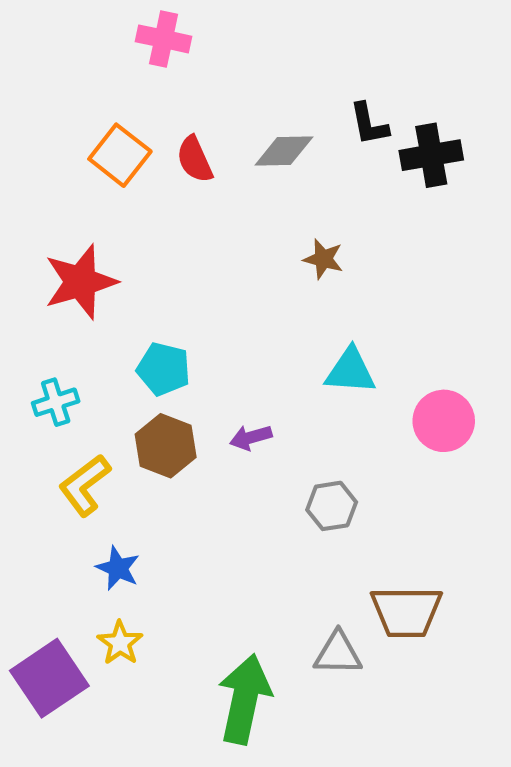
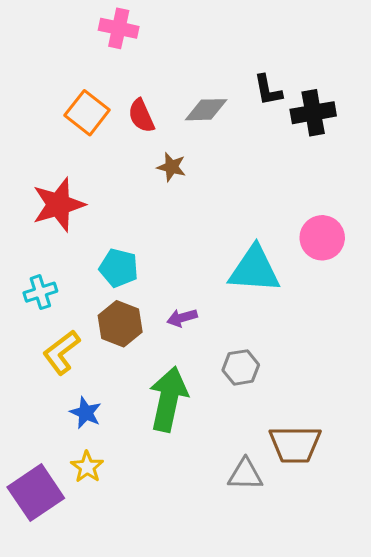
brown star: (323, 259) -> (171, 167), moved
cyan triangle: (350, 371) -> (254, 269), size x1.4
pink circle: (444, 421) -> (322, 238), moved
green arrow: (244, 699) -> (168, 399), moved

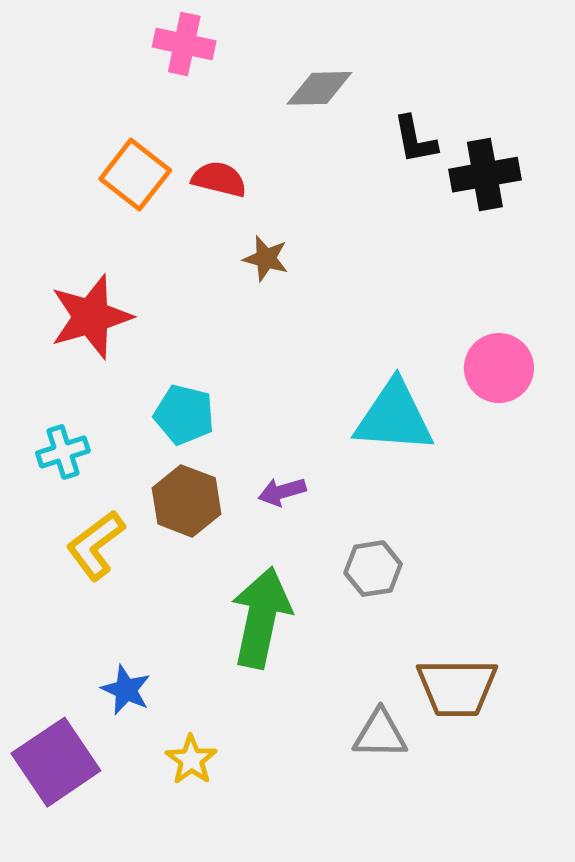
gray diamond: (206, 110) -> (319, 88), moved
red semicircle: (141, 116) -> (219, 179), turned 128
blue star: (86, 413) -> (126, 690), moved
yellow star: (87, 467) -> (191, 760), moved

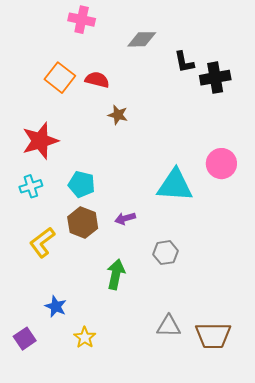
cyan cross: (63, 452) -> (31, 186), moved
green arrow: (261, 618) -> (116, 274), size x0.7
brown trapezoid: (457, 687) -> (213, 335), moved
purple square: (56, 762) -> (25, 339), size x0.6

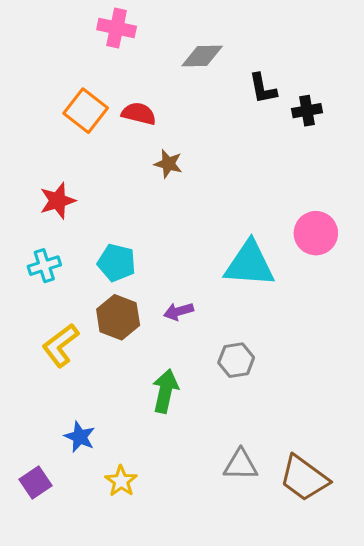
black cross: (215, 78) -> (307, 111), size x0.7
red star: (40, 141) -> (58, 201), size x0.7
brown trapezoid: (213, 335) -> (304, 478), turned 36

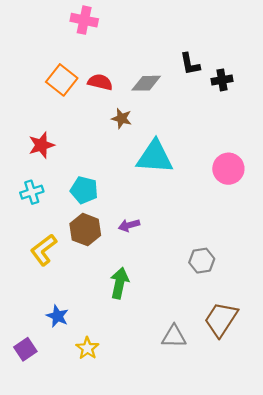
gray diamond: (202, 56) -> (146, 83), moved
cyan triangle: (249, 264) -> (155, 157), moved
gray hexagon: (236, 360) -> (202, 261), moved
brown trapezoid: (304, 478) -> (221, 319), moved, turned 87

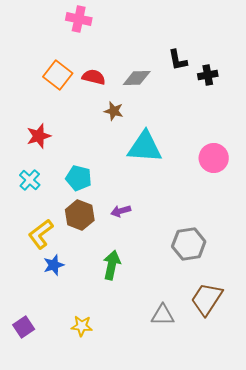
cyan cross: (32, 192) -> (30, 180), turned -30
gray hexagon: (202, 261) -> (189, 244), size x1.4
blue star: (57, 316) -> (54, 265), moved, turned 30
yellow star: (87, 348) -> (82, 326), turned -30

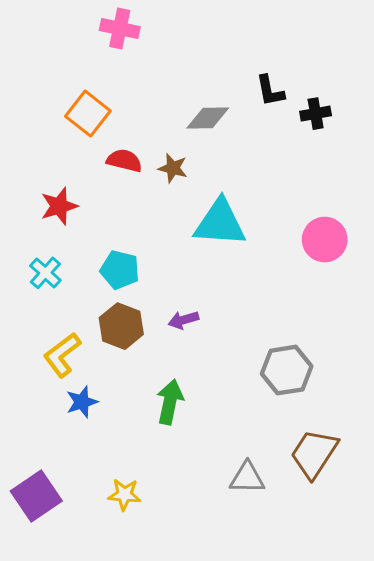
red semicircle: (94, 77) -> (124, 161), moved
purple square: (24, 327) -> (36, 496), size x1.5

